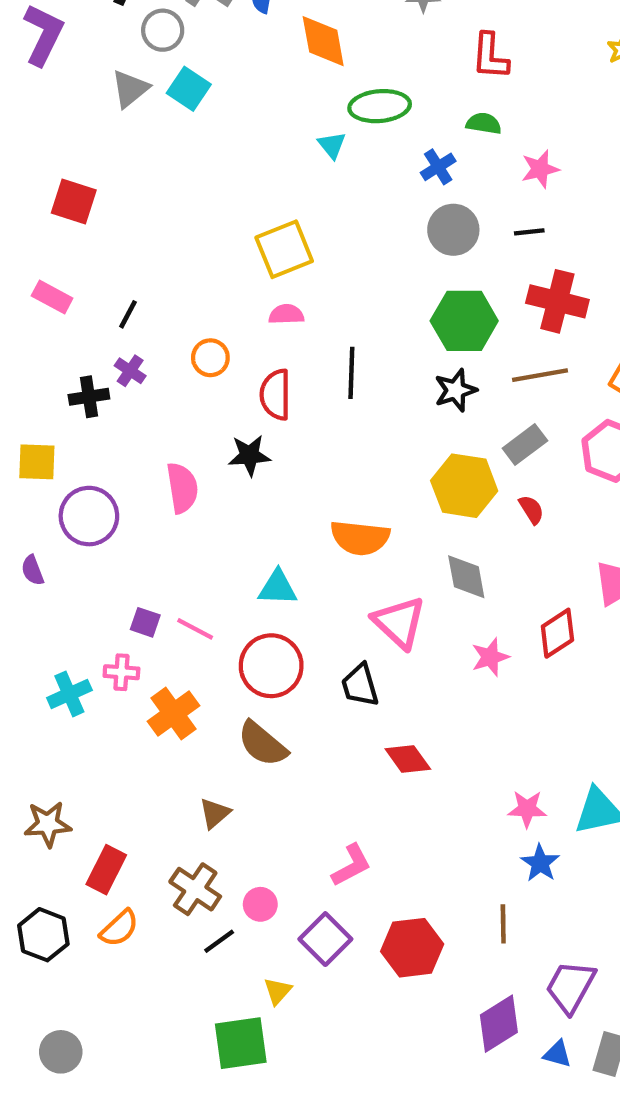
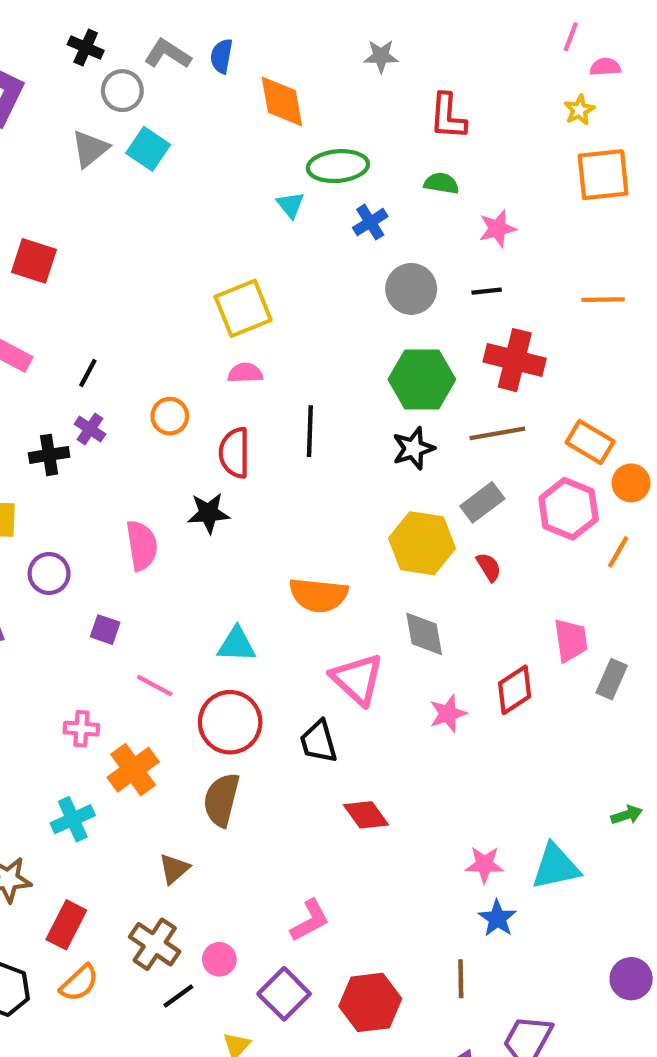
blue cross: (438, 167) -> (370, 222), moved
purple circle: (89, 516) -> (49, 573), size x0.7
purple square: (145, 622) -> (105, 630), moved
cyan cross: (69, 694) -> (73, 819), moved
brown semicircle: (262, 744) -> (221, 800), turned 64

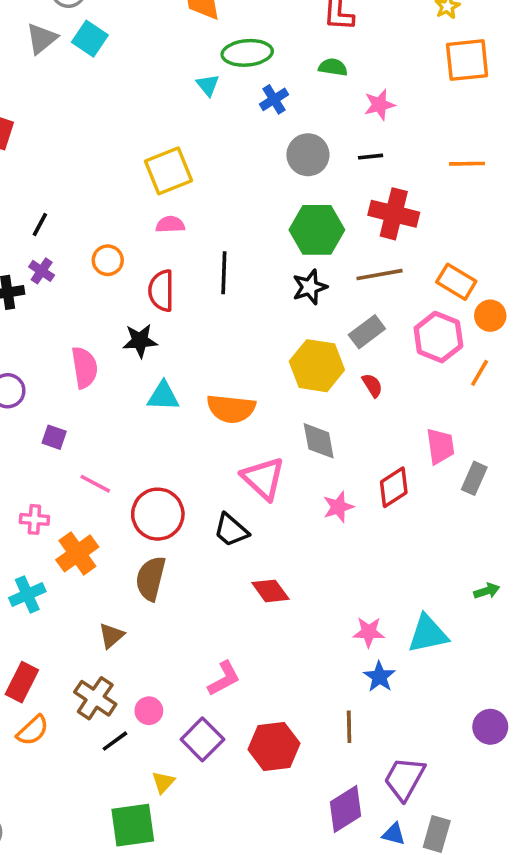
cyan triangle: (237, 645) -> (163, 396), moved
black trapezoid: (318, 742) -> (231, 530), turned -33

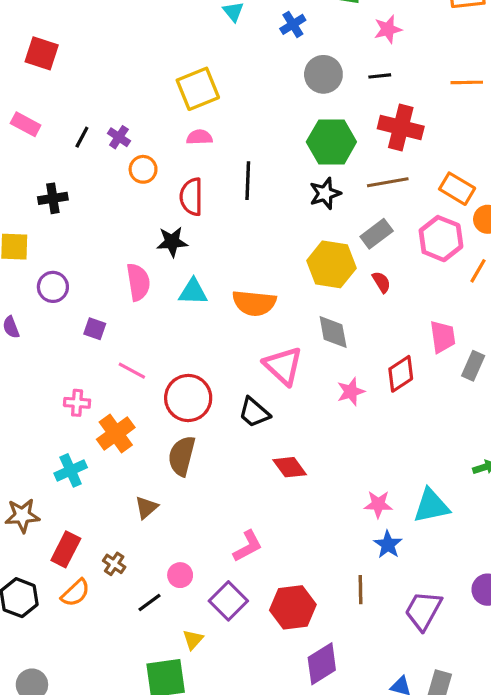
purple cross: (42, 271) -> (119, 137), moved
pink semicircle: (84, 367) -> (138, 282), moved
brown cross: (95, 698) -> (114, 564), moved, size x0.6
purple trapezoid: (404, 779) -> (423, 611), moved
purple diamond: (345, 809) -> (322, 664), moved

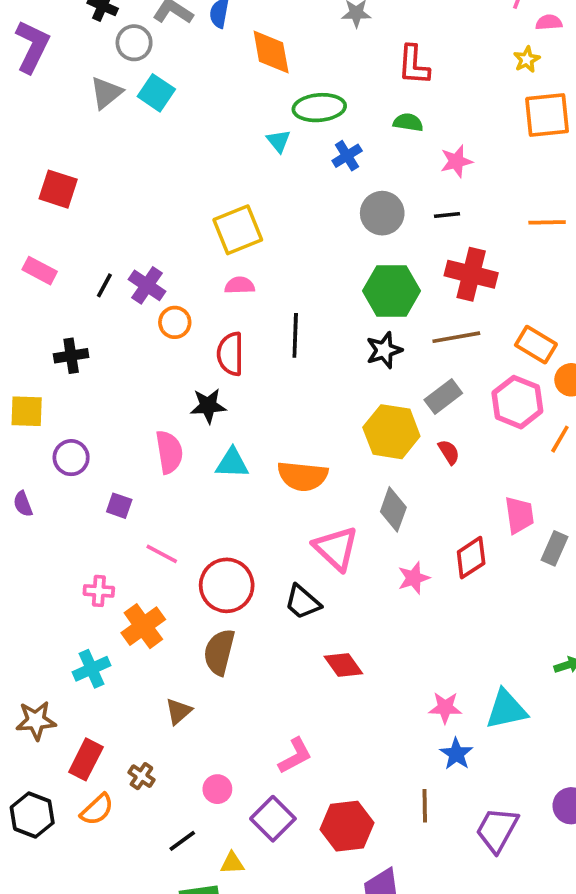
purple cross: (119, 137) -> (147, 285), size x1.4
gray diamond: (333, 332) -> (393, 509), turned 30
black line: (150, 602) -> (182, 841), moved
yellow triangle: (193, 640) -> (232, 863), turned 45

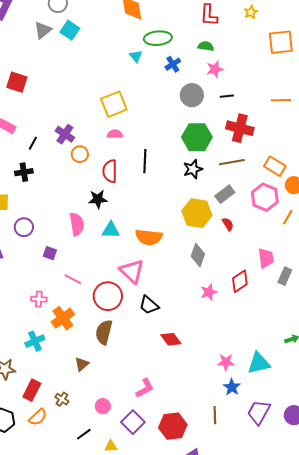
yellow star: (527, 59) -> (251, 12), moved
pink star: (456, 161) -> (215, 69), moved
black line: (104, 285) -> (33, 143), moved
pink triangle: (336, 548) -> (132, 271), moved
purple trapezoid: (497, 830) -> (259, 412), moved

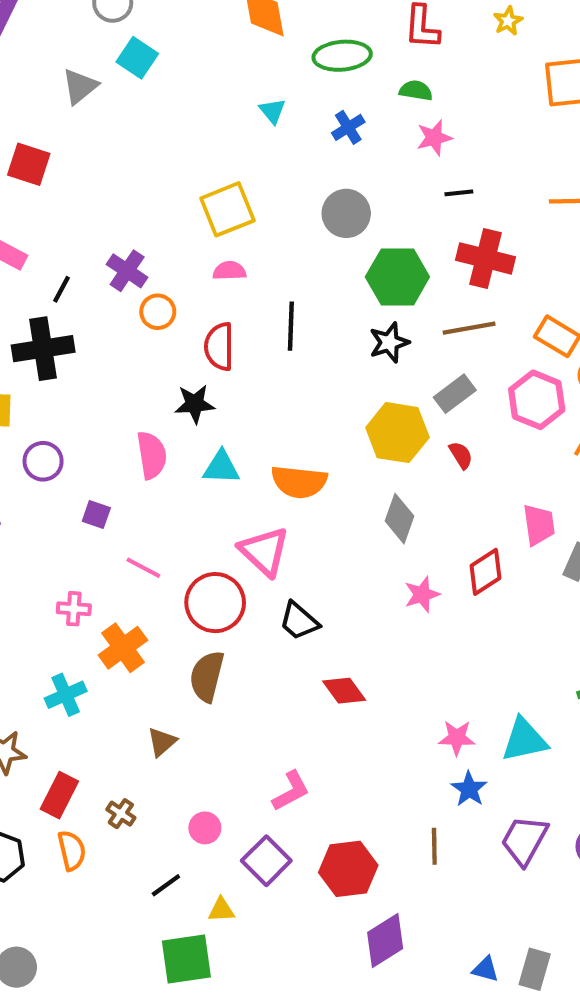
gray triangle: (43, 30) -> (80, 86), moved
green ellipse: (158, 38) -> (342, 56), moved
gray circle: (192, 95) -> (346, 213), moved
black cross: (24, 172) -> (43, 349), size x1.6
orange semicircle: (38, 417) -> (72, 850), turned -60

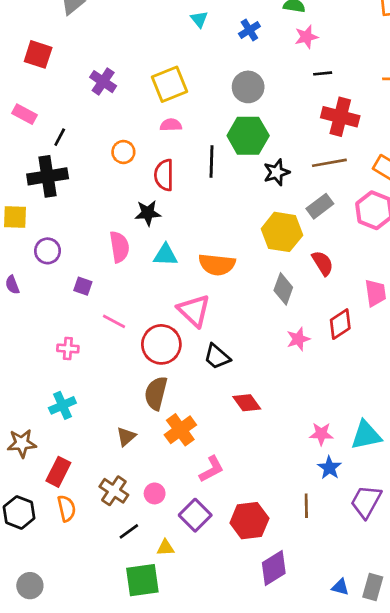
purple cross: (127, 271) -> (103, 82), moved
green hexagon: (397, 277) -> (248, 136), moved
red semicircle: (461, 455) -> (323, 263), moved, size x1.4
orange cross: (123, 648) -> (180, 430), moved
brown cross: (121, 814) -> (114, 491), moved, size x1.5

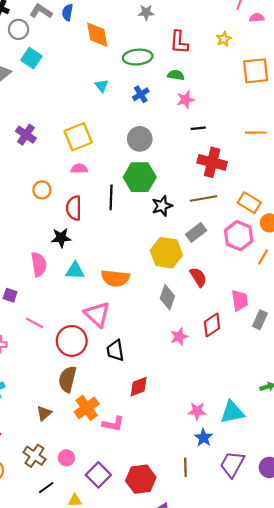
black trapezoid: (217, 357) -> (115, 350), turned 40
red diamond: (247, 403) -> (139, 387), turned -75
pink L-shape: (211, 469) -> (113, 424), moved, turned 40

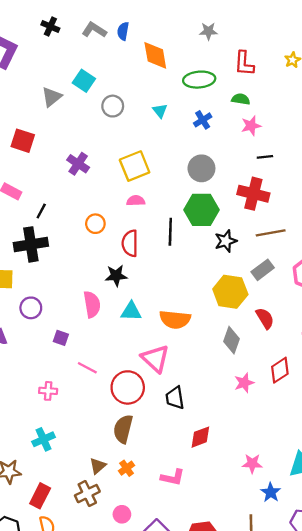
gray circle: (19, 29) -> (113, 106), moved
red cross: (212, 162) -> (253, 194), moved
orange cross: (87, 408) -> (127, 468), moved, size x0.6
pink star: (197, 411) -> (252, 464), moved
brown cross: (34, 456) -> (87, 494), moved, turned 30

